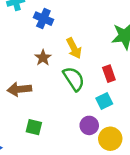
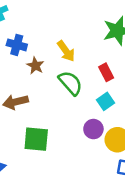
blue cross: (43, 19) -> (17, 45), moved
green square: (34, 127) -> (36, 139), size x1.5

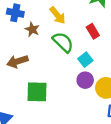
cyan square: (105, 101) -> (85, 60), moved

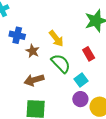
brown arrow: (17, 61) -> (34, 80), moved

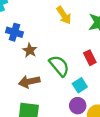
yellow arrow: (56, 39) -> (64, 15), moved

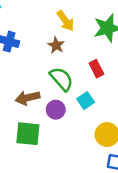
brown star: (30, 50) -> (56, 45), moved
purple circle: (78, 106) -> (56, 110), moved

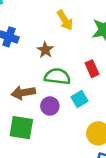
brown star: (56, 45) -> (45, 50), moved
green semicircle: (61, 79) -> (57, 76), turned -45

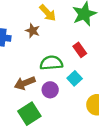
brown star: (45, 50) -> (33, 31), moved
green square: (21, 128) -> (29, 114), turned -30

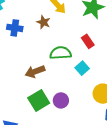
purple circle: (50, 90) -> (61, 100), moved

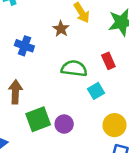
blue cross: (15, 28) -> (24, 46), moved
brown arrow: (35, 72) -> (15, 92), moved, turned 102

